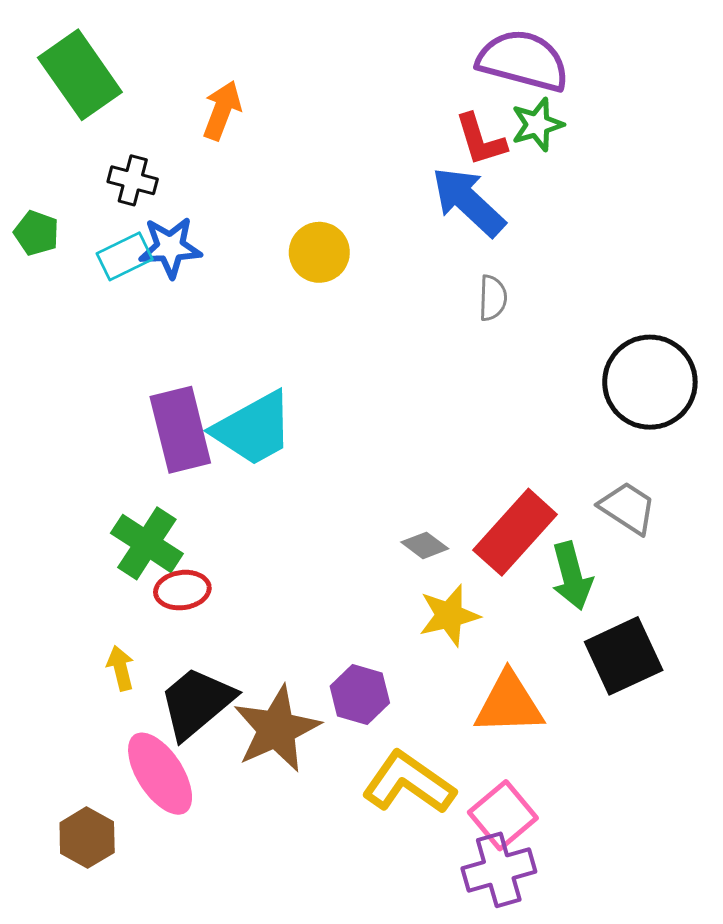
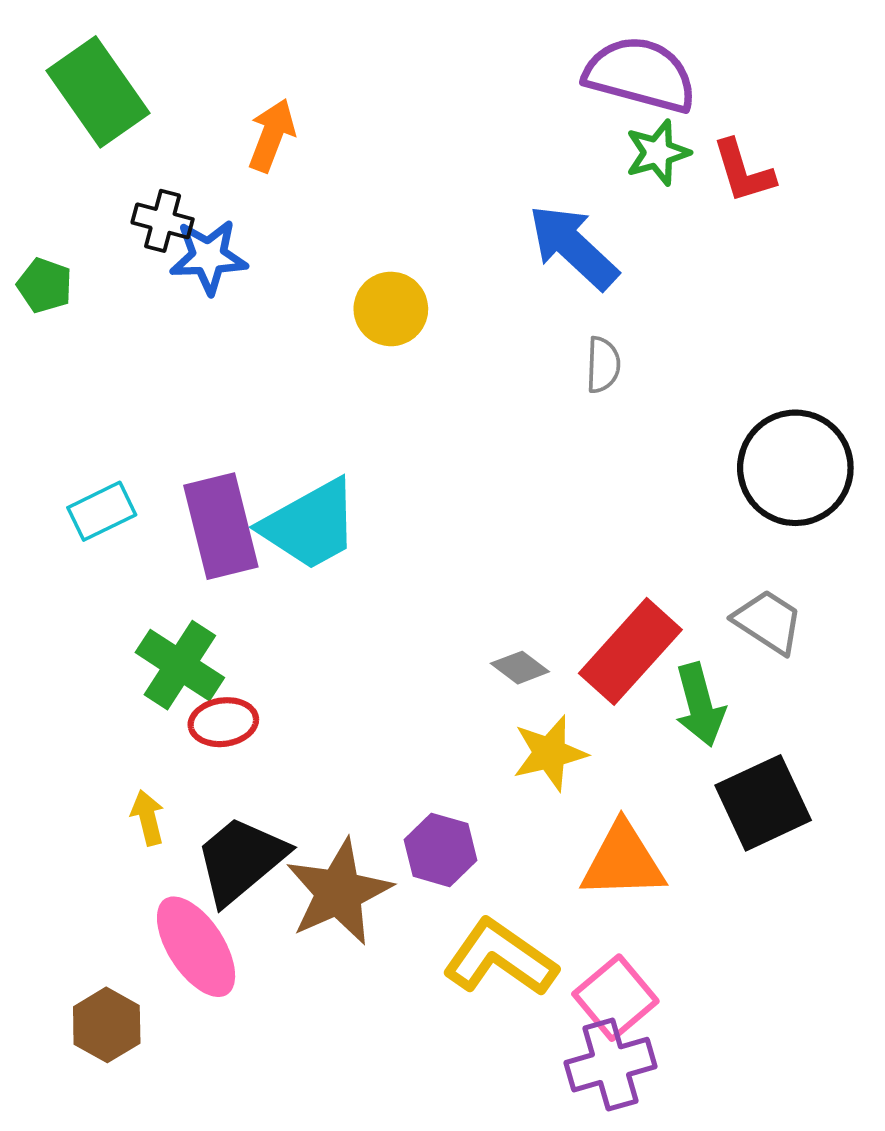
red L-shape: (481, 140) -> (743, 171), moved
blue star: (170, 247) -> (208, 257), moved
cyan rectangle: (125, 256) -> (102, 511), moved

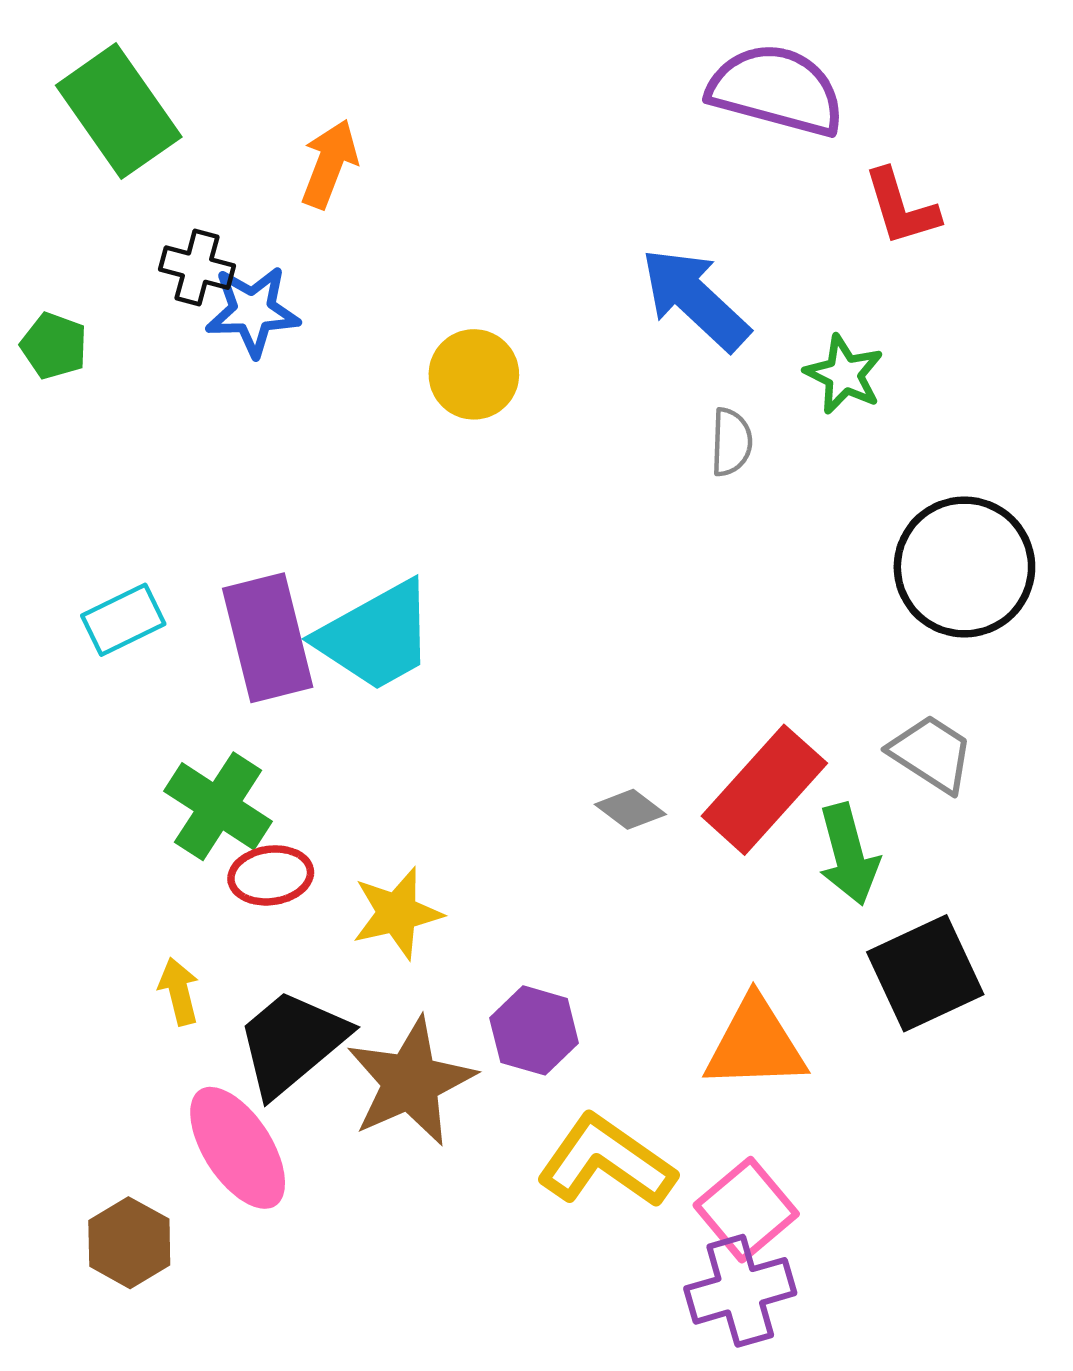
green star: (658, 153) -> (844, 374), moved, turned -30
yellow star: (550, 753) -> (397, 913), moved

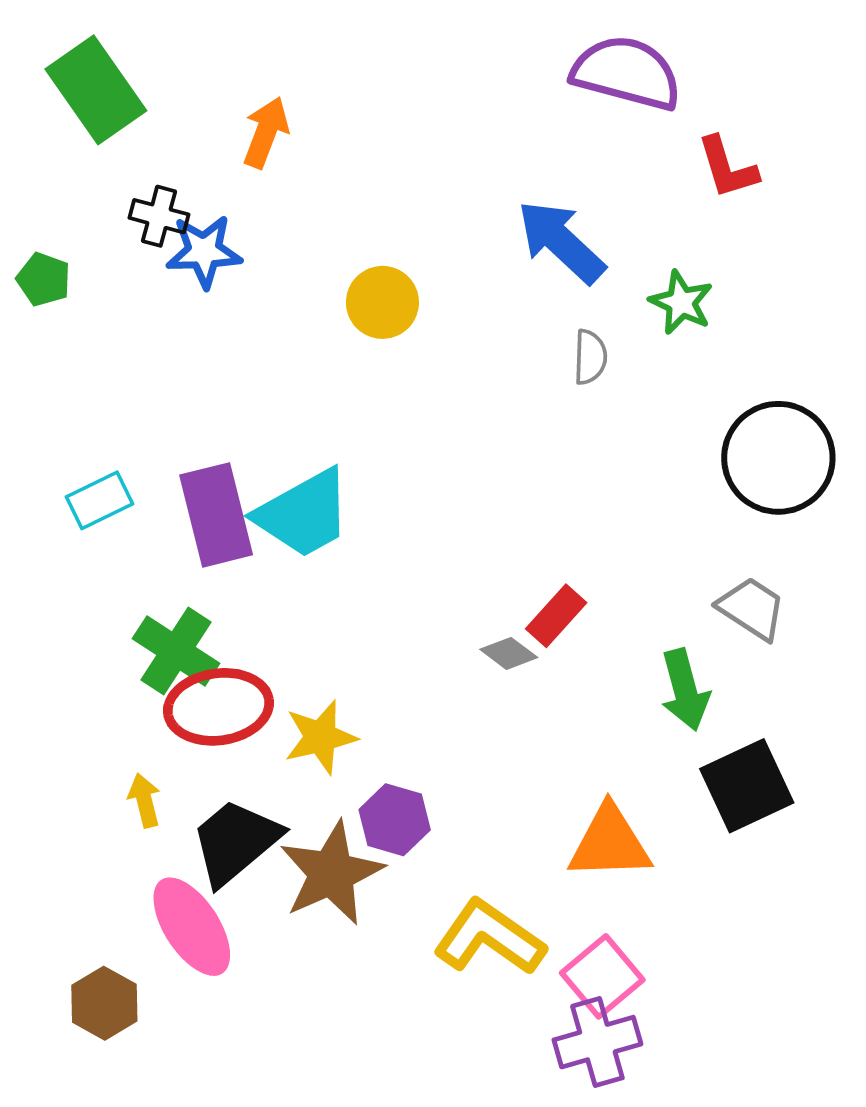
red rectangle: (764, 790) -> (556, 616), moved, size x0.6
red ellipse: (271, 875) -> (218, 707), size x1.6
purple hexagon: (534, 1030) -> (395, 820), moved

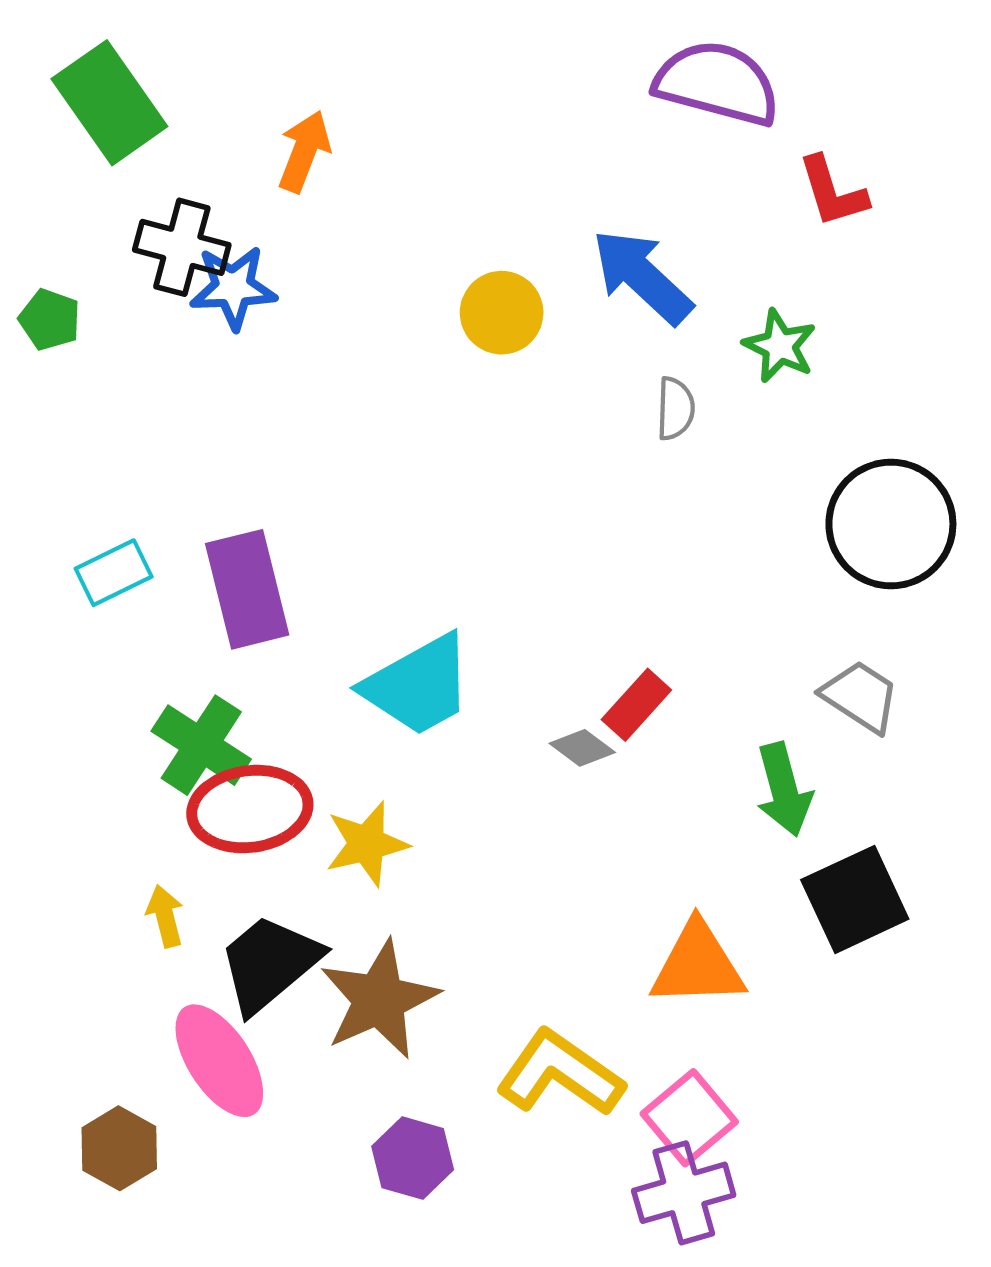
black cross: (159, 216) -> (182, 247), size x1.4
yellow circle: (382, 302) -> (502, 313), moved
cyan trapezoid: (304, 514) -> (418, 685), moved
purple hexagon: (395, 820) -> (413, 1158), moved

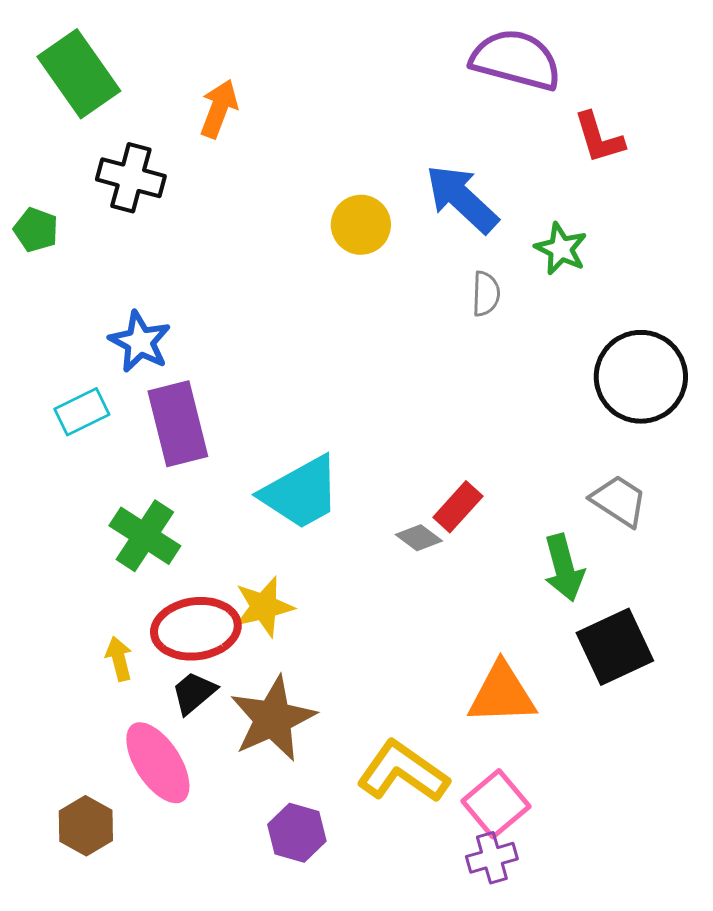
blue star: (233, 288) -> (140, 342), moved, turned 30
red ellipse: (250, 809) -> (196, 629), moved
black trapezoid: (269, 963) -> (194, 693), size x0.6
purple cross: (684, 1193) -> (492, 858), size x0.7

